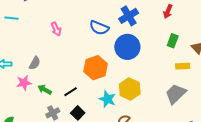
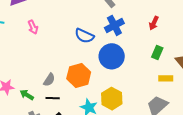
pink arrow: (56, 29) -> (33, 27), moved
gray semicircle: (35, 63) -> (49, 80), moved
black line: (71, 92) -> (53, 98), turned 32

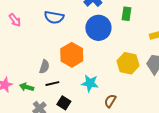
blue semicircle: (84, 36) -> (54, 17), moved
green rectangle: (157, 52) -> (126, 14), moved
yellow hexagon: (112, 99) -> (128, 63), moved

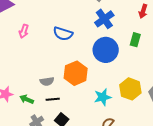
pink arrow: (15, 20) -> (24, 31), turned 48
gray semicircle: (44, 67) -> (47, 81), turned 56
cyan star: (90, 83) -> (103, 97), moved, turned -30

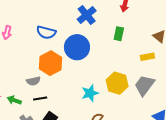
blue circle: (106, 50) -> (77, 47), moved
orange hexagon: (76, 73) -> (51, 63), moved

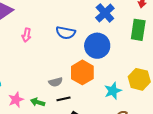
green rectangle: (119, 34) -> (138, 30), size x1.5
orange hexagon: (51, 63) -> (82, 72), moved

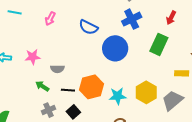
orange hexagon: (82, 72) -> (91, 87), moved
gray semicircle: (56, 82) -> (57, 69), moved
pink star: (16, 100) -> (33, 57), moved

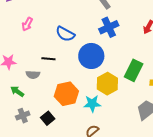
green rectangle: (159, 44) -> (134, 70), moved
black line: (68, 90) -> (48, 59), moved
yellow hexagon: (146, 92) -> (107, 84), moved

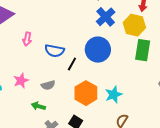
blue semicircle: (65, 34) -> (54, 51), moved
black line: (48, 59) -> (72, 64), moved, turned -48
yellow hexagon: (107, 84) -> (134, 25), moved

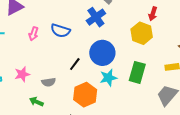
blue cross: (106, 17) -> (96, 17), moved
green rectangle: (143, 50) -> (137, 72), moved
blue semicircle: (54, 51) -> (60, 31), moved
cyan star: (114, 95) -> (108, 78), moved

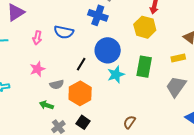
blue cross: (96, 17) -> (98, 15), turned -30
pink star: (22, 74) -> (37, 69), moved
orange hexagon: (85, 95) -> (80, 93), moved

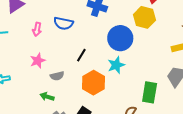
blue circle: (108, 50) -> (120, 38), moved
green rectangle: (144, 67) -> (150, 92), moved
orange hexagon: (80, 93) -> (94, 83), moved

